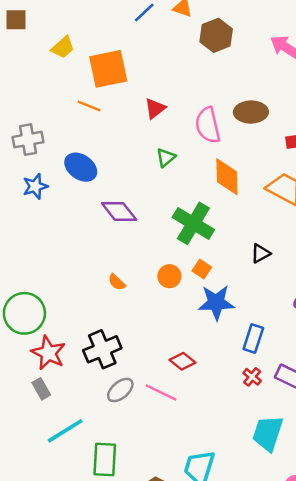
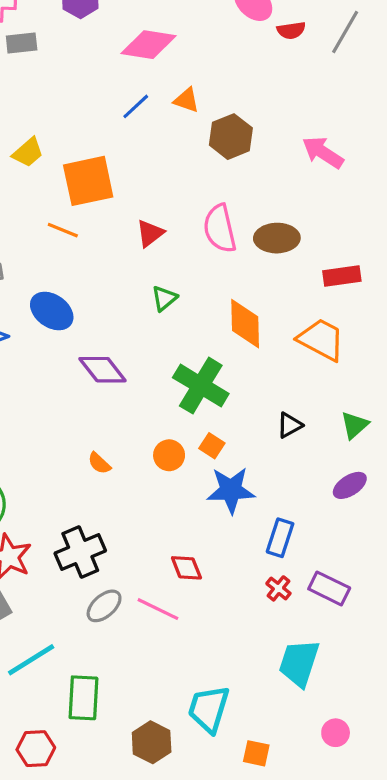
pink semicircle: (208, 125) -> (220, 229), moved
red diamond: (183, 361) -> (186, 568), turned 30

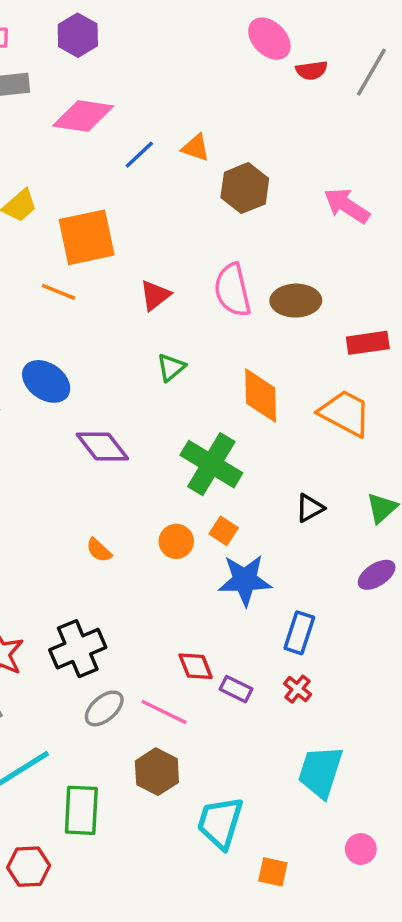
pink diamond: (148, 45) -> (83, 116), moved
purple rectangle: (329, 588) -> (236, 689), moved, size x0.7
brown hexagon: (152, 742) -> (157, 772), moved

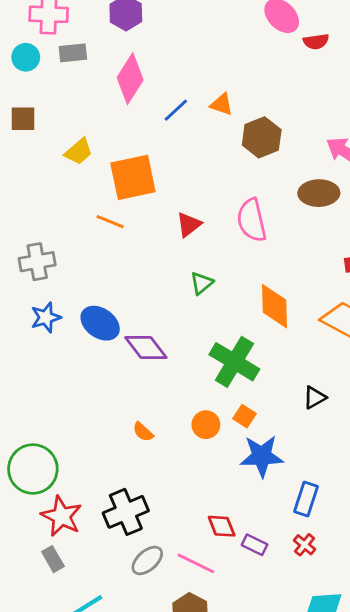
pink diamond: (83, 116) -> (130, 79), turned -66
brown ellipse: (296, 301) -> (319, 193), moved
blue ellipse: (46, 381) -> (100, 323), moved

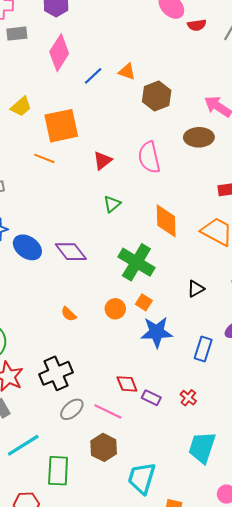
blue ellipse: (100, 323) -> (27, 247), moved
blue rectangle: (306, 499) -> (203, 349), moved

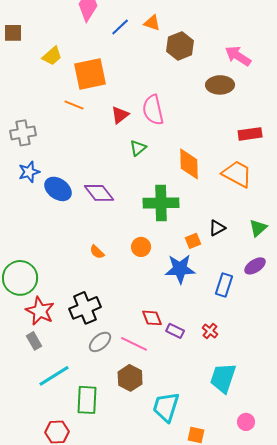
pink semicircle: (149, 157) -> (153, 110), moved
red triangle: (103, 161) -> (120, 115), moved
green cross: (136, 262) -> (161, 203), turned -32
orange square: (144, 302) -> (193, 241), moved, turned 35

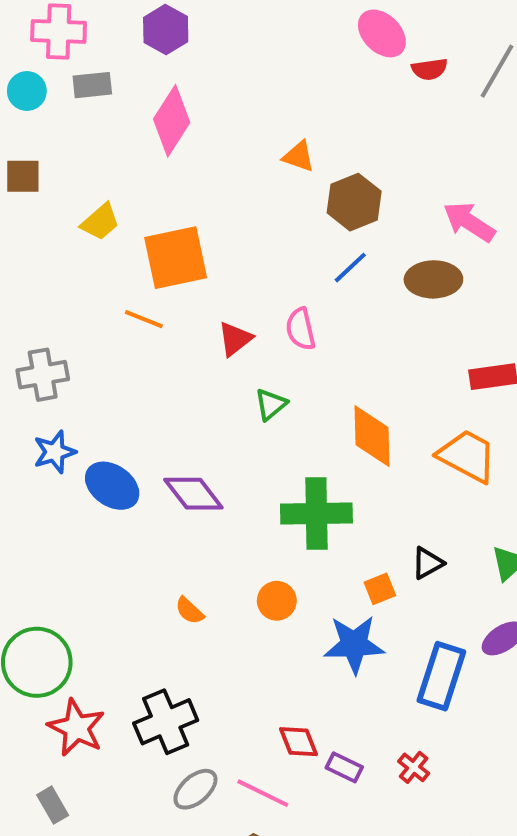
blue line: (120, 27) -> (350, 268), moved
pink semicircle: (153, 110) -> (301, 329), size x0.7
blue rectangle: (224, 285) -> (441, 676), size x1.4
gray rectangle: (34, 341) -> (53, 805), moved

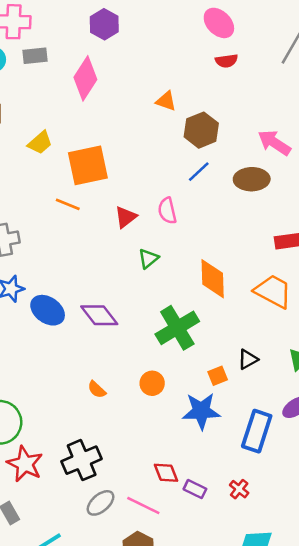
purple hexagon: (166, 30) -> (104, 24), moved
red semicircle: (429, 69) -> (226, 61), moved
green cross: (316, 513) -> (177, 328), turned -30

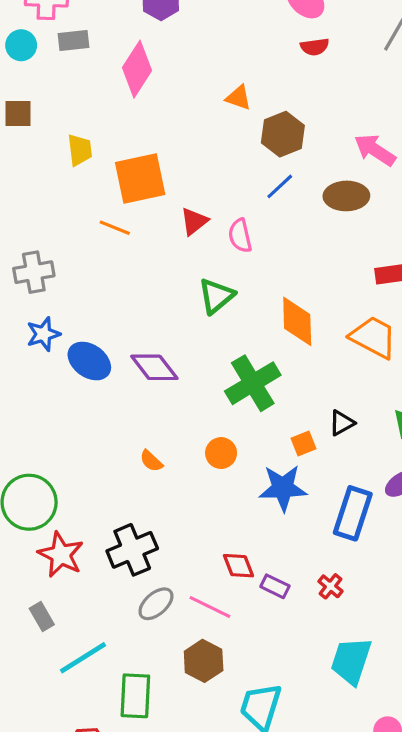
yellow trapezoid: (40, 143) -> (80, 150), turned -56
red triangle: (126, 217) -> (194, 221), moved
green triangle: (148, 259) -> (216, 296), size x1.4

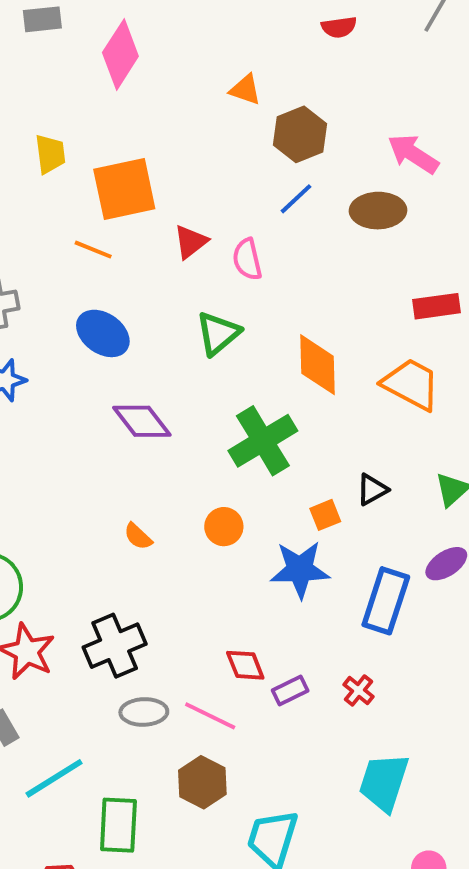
blue ellipse: (89, 361) -> (103, 333), moved
purple rectangle: (275, 586) -> (290, 691), turned -52
gray ellipse: (156, 604) -> (144, 712), turned 39

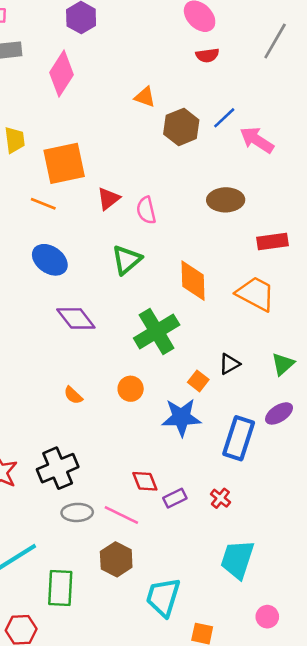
blue line: (296, 199) -> (224, 118), moved
brown ellipse: (378, 211) -> (226, 200), moved
orange square: (325, 515) -> (198, 381), turned -30

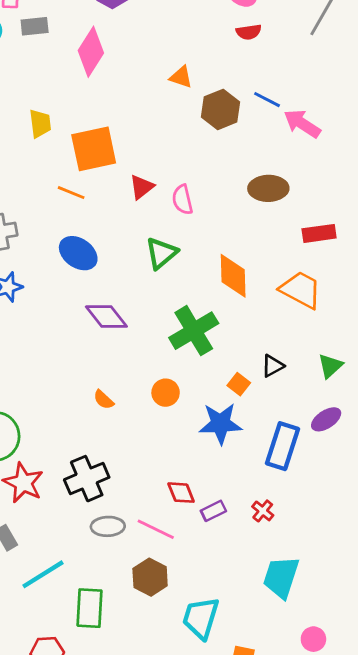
blue line: (224, 118) -> (267, 100), turned 70

